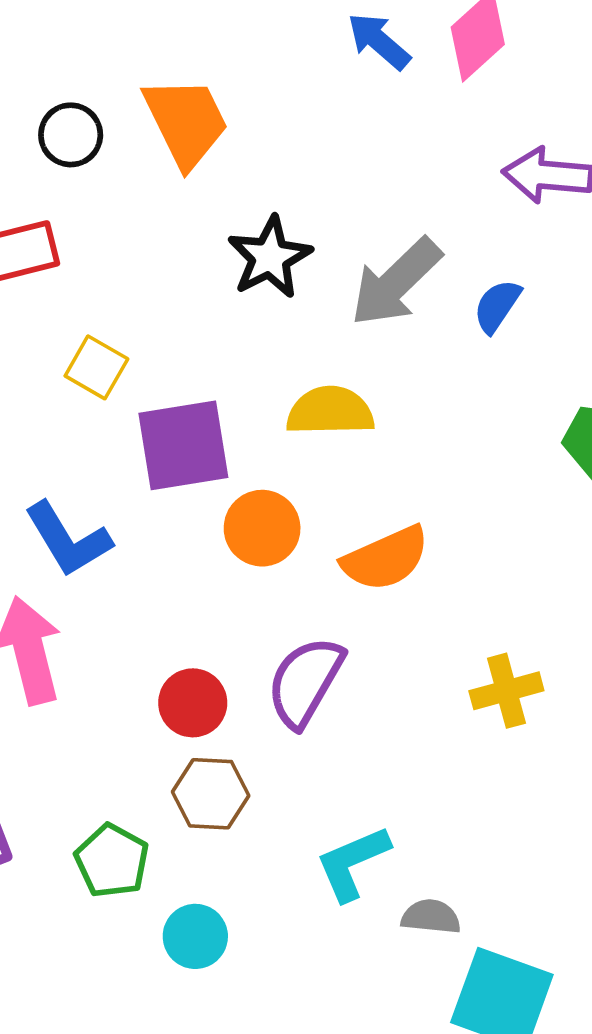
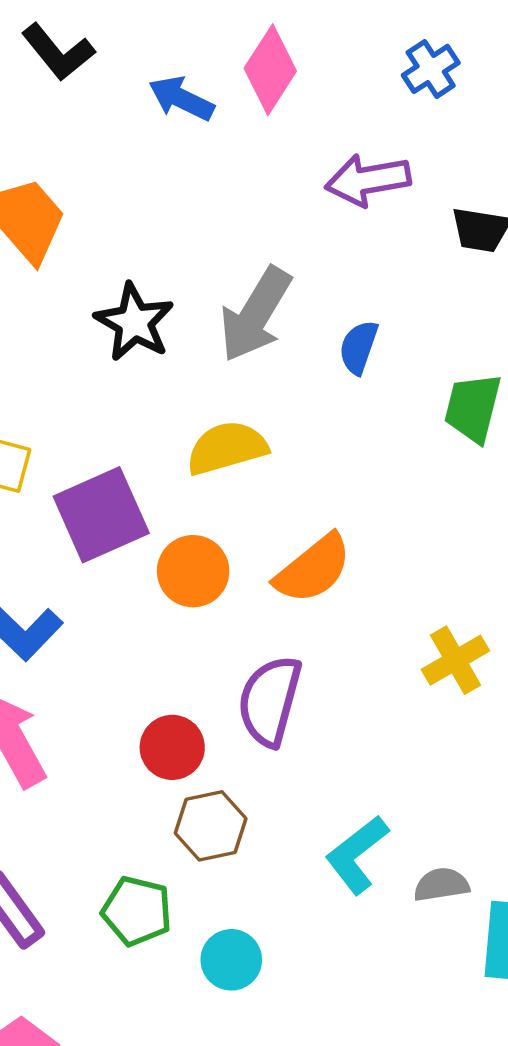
blue semicircle: (497, 306) -> (359, 347), moved

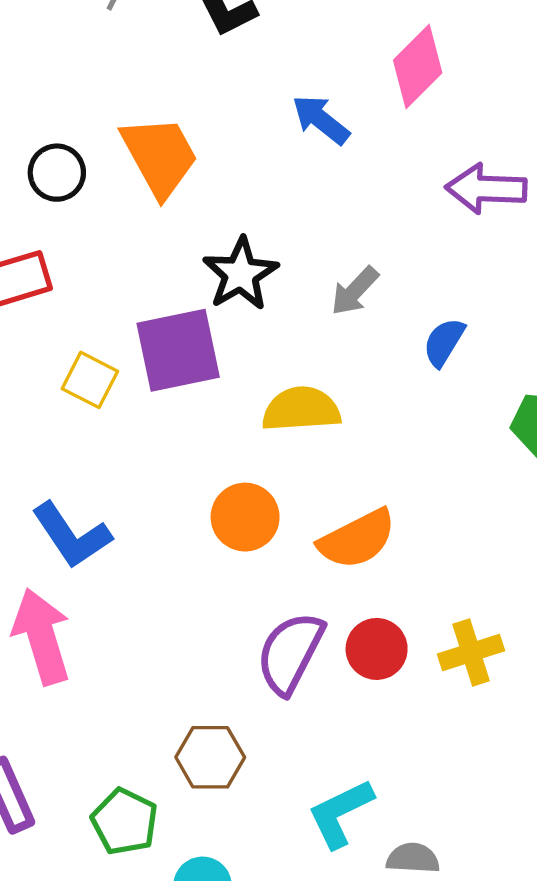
blue arrow: (181, 99) -> (321, 120), moved
gray arrow: (255, 314) -> (355, 291), size x0.6
purple square: (101, 515) -> (178, 350), moved
red circle: (172, 747) -> (377, 649), moved

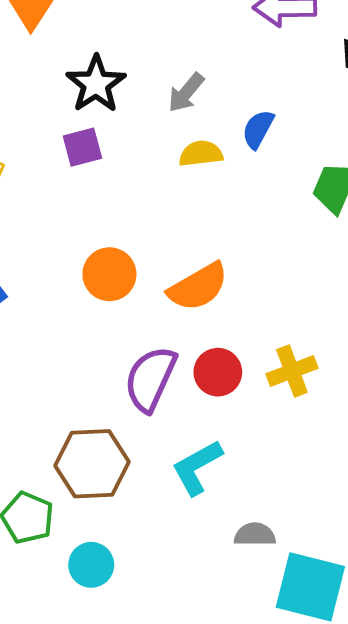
purple square: (178, 350) -> (82, 147), moved, size x0.6
yellow semicircle: (301, 409) -> (201, 154), moved, size x0.7
brown hexagon: (210, 757) -> (92, 464), size x1.4
cyan L-shape: (340, 813) -> (197, 467), moved

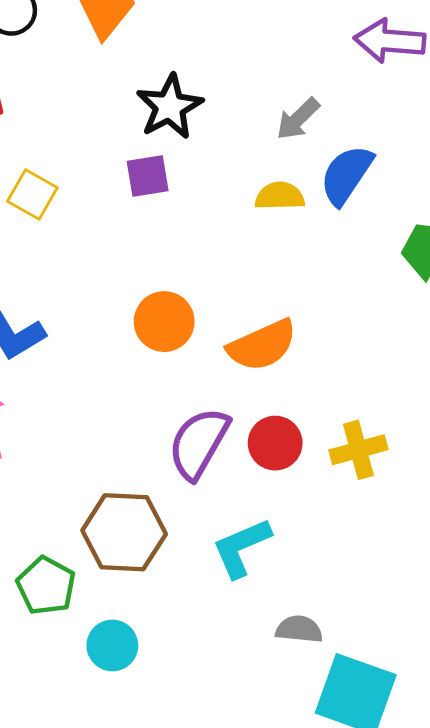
gray arrow: (186, 93) -> (298, 119), moved
blue semicircle: (258, 129) -> (346, 175), size x1.4

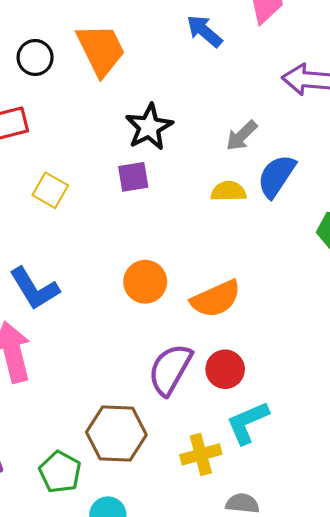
yellow cross: (358, 450) -> (201, 454), moved
cyan L-shape: (241, 548) -> (247, 422), moved

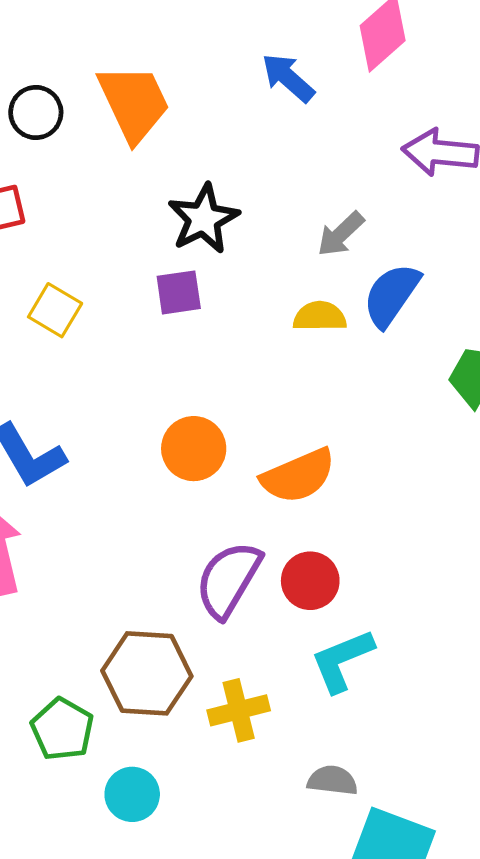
yellow cross: (201, 454) -> (239, 710), moved

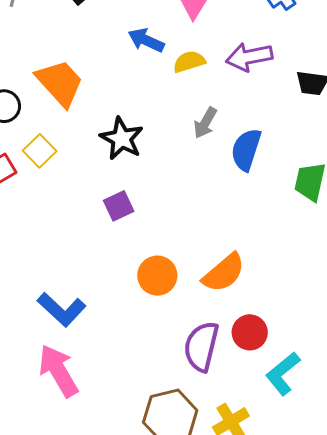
purple square: (179, 292) -> (119, 206), moved
yellow square: (55, 310) -> (40, 151), moved, turned 32
yellow semicircle: (320, 316) -> (189, 62), moved

